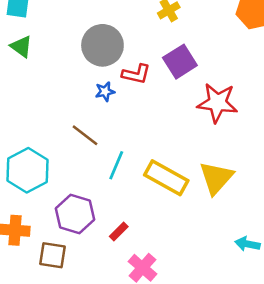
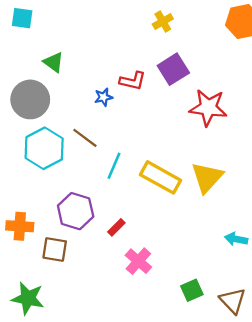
gray circle: (102, 45) -> (30, 99), moved
green triangle: (21, 47) -> (54, 62), moved
cyan hexagon: (28, 170) -> (44, 148), moved

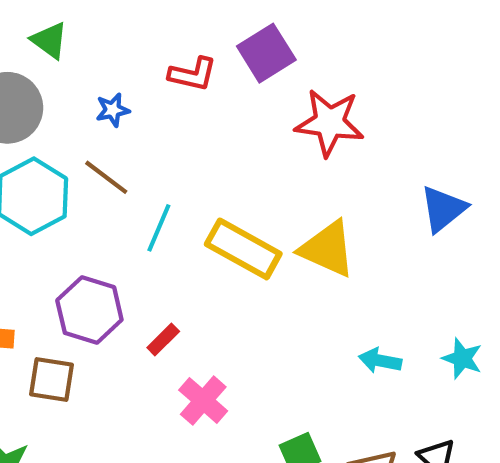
blue star: (104, 97) -> (113, 110), moved
yellow triangle: (207, 177) -> (327, 249), turned -48

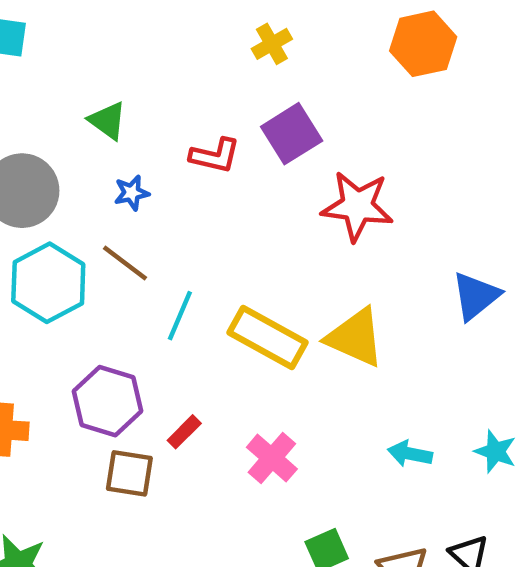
green triangle: (49, 40) -> (107, 121), moved
brown square: (52, 380) -> (129, 473), moved
pink cross: (203, 401) -> (272, 458), moved

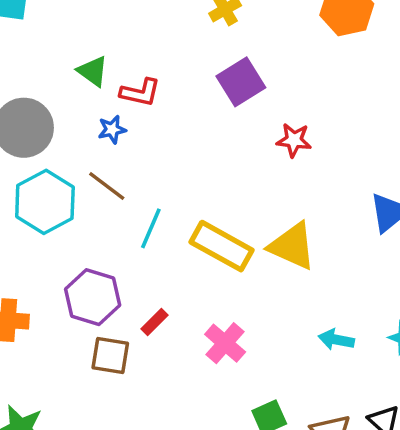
red L-shape: (215, 156) -> (140, 92), moved
red star: (357, 206) -> (294, 140), size x0.6

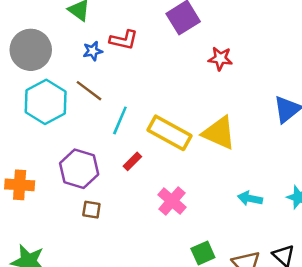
red L-shape: (140, 92) -> (124, 40), moved
red rectangle: (154, 322) -> (132, 161), moved
brown square: (110, 355) -> (91, 210), size x0.7

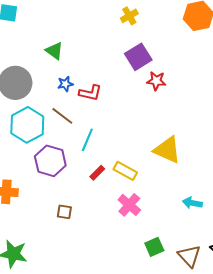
red L-shape: (124, 40) -> (90, 93), moved
red star: (220, 58) -> (156, 81), moved
yellow rectangle: (169, 133) -> (125, 171), moved, size x0.7
purple hexagon: (79, 169) -> (50, 161), moved

